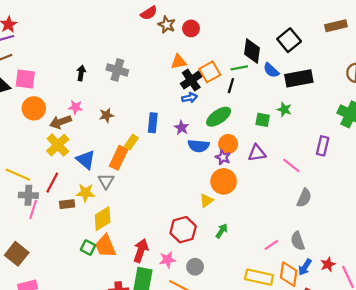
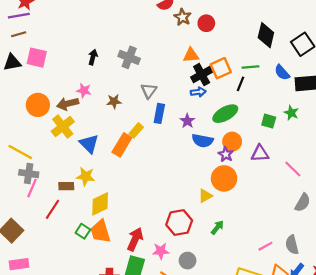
black diamond: (252, 51) -> (266, 35), moved
orange circle: (34, 108) -> (38, 105), moved
gray triangle: (106, 181) -> (149, 91), moved
red line: (52, 183) -> (53, 209), moved

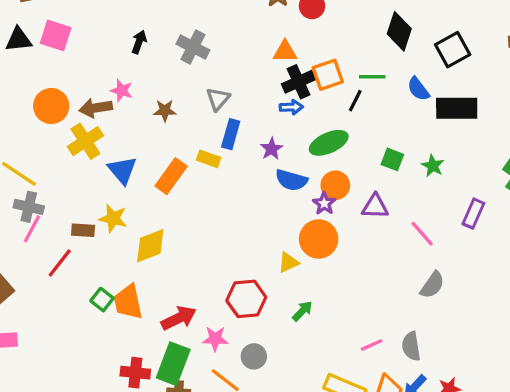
green star: (291, 113) -> (433, 166), moved
yellow rectangle: (136, 130) -> (209, 159), moved, turned 64
yellow diamond: (100, 204) -> (150, 246), moved
red arrow: (135, 239) -> (179, 318), turned 35

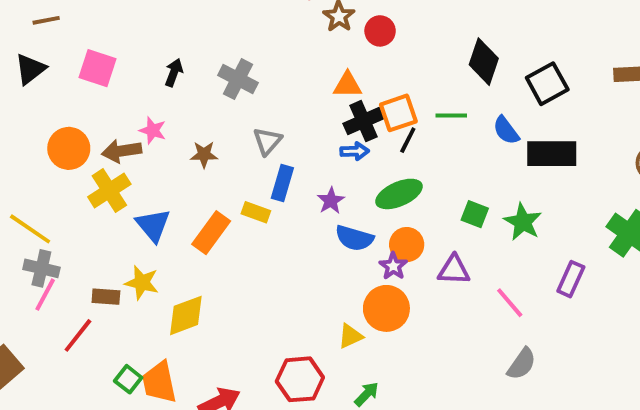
pink square: (56, 35) -> (98, 68), moved
black triangle: (19, 40) -> (30, 69), turned -32
black line: (355, 101) -> (408, 140), moved
green star: (433, 166) -> (523, 222), size x1.4

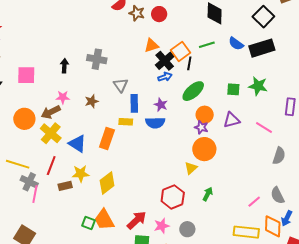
black square: (547, 84) -> (263, 17), moved
blue semicircle: (354, 238) -> (155, 123), moved
gray cross: (41, 268) -> (29, 182), turned 30
red line: (78, 335) -> (51, 166), moved

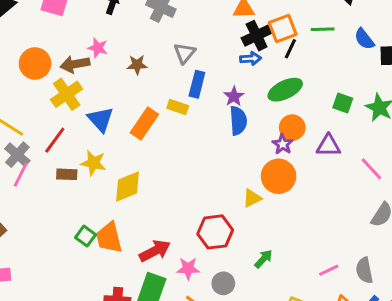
blue semicircle: (155, 123) -> (238, 121), moved, turned -108
green arrow: (208, 194) -> (264, 259), moved

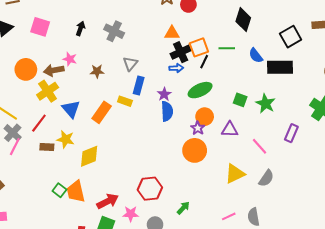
yellow triangle: (252, 198) -> (235, 174), moved, size x1.5

